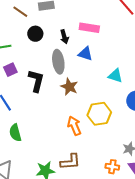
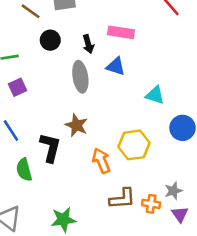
black L-shape: (36, 81) -> (50, 148), moved
brown star: (69, 87) -> (76, 125), moved
brown L-shape: (70, 162) -> (122, 199), moved
orange cross: (112, 167) -> (151, 204), moved

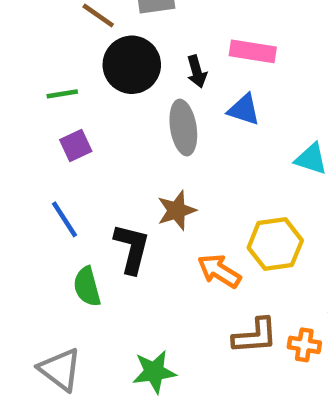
black circle: (50, 40) -> (132, 65), size x1.6
brown star: (76, 125) -> (177, 210), turned 30
orange arrow: (101, 161) -> (219, 271), turned -35

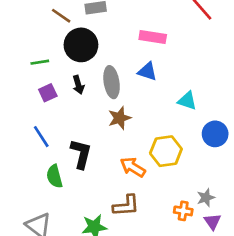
black arrow: (197, 71) -> (78, 85), moved
brown star: (177, 210) -> (119, 118), moved
brown L-shape: (255, 336) -> (126, 206), moved

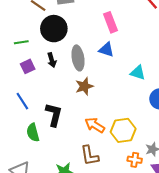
pink rectangle: (153, 37) -> (111, 22), turned 60
yellow hexagon: (166, 151) -> (123, 130), moved
brown L-shape: (126, 206) -> (90, 156), turned 85

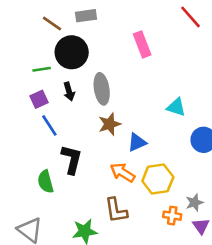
green line: (21, 42) -> (42, 69), moved
blue triangle: (106, 50) -> (137, 142), moved, turned -42
blue line: (22, 101) -> (49, 125), moved

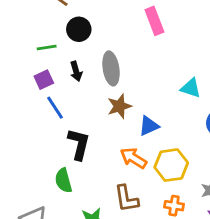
black circle: (72, 52) -> (79, 29), size x0.7
green semicircle: (45, 182) -> (63, 180), moved
orange cross: (172, 216) -> (174, 206), moved

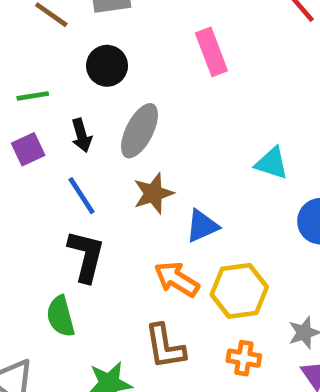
black circle: (79, 29) -> (107, 66), moved
gray ellipse: (111, 68) -> (139, 131), turned 36
blue line: (55, 108) -> (81, 196), moved

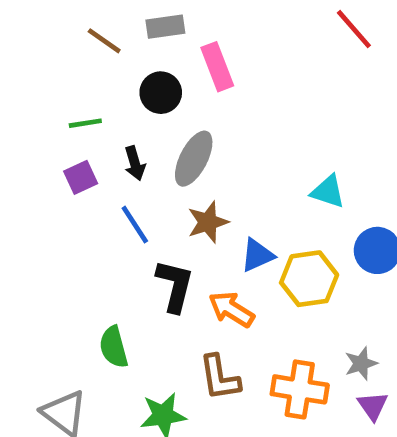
pink rectangle: (211, 52) -> (217, 67), moved
black L-shape: (86, 256) -> (175, 286), moved
yellow hexagon: (239, 291) -> (309, 279), moved
orange cross: (244, 358) -> (300, 389), size x1.6

